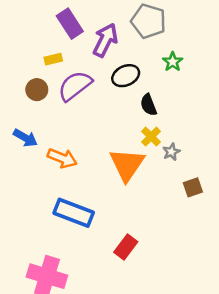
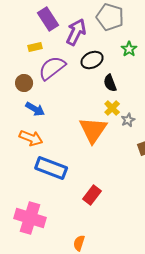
brown circle: (37, 90) -> (24, 83), moved
blue arrow: (25, 138) -> (35, 109), moved
orange arrow: (62, 158) -> (31, 138), moved

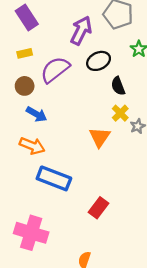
purple rectangle: (48, 19) -> (27, 17), moved
yellow rectangle: (35, 47) -> (25, 53), moved
orange triangle: (93, 130) -> (100, 137), size x0.7

